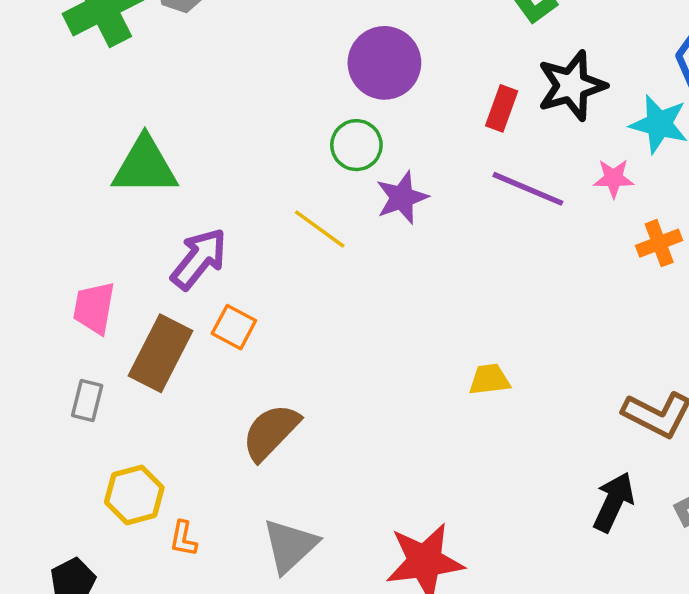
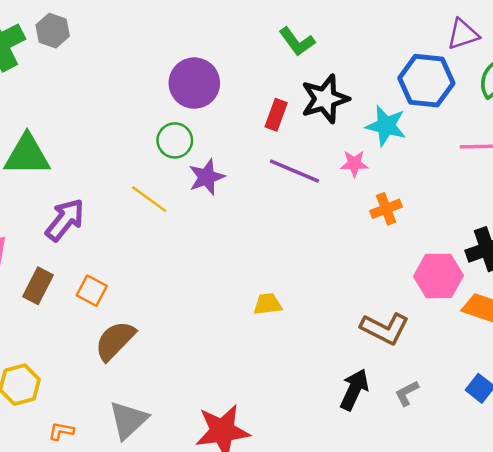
orange square: (234, 327) -> (92, 291), moved
brown rectangle: (161, 353) -> (38, 286), size x0.7
orange L-shape: (183, 539) -> (61, 431), moved, turned 90

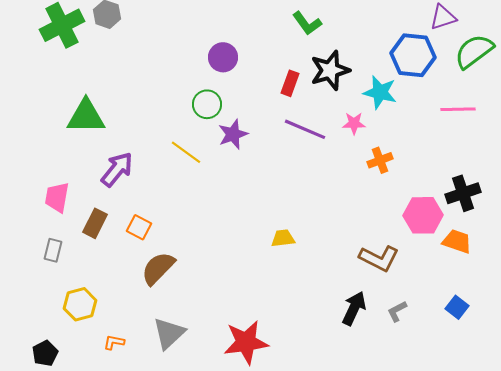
purple circle: (194, 83) -> (223, 57), size x0.7

